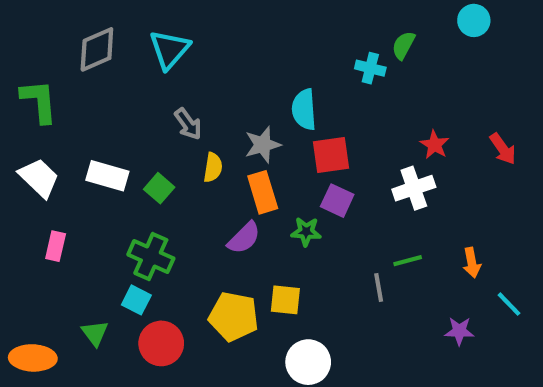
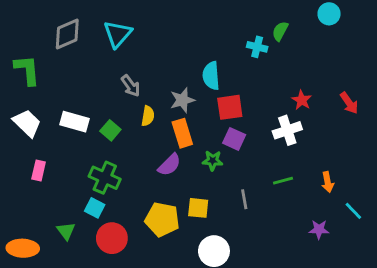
gray line: (379, 288) -> (244, 199), moved

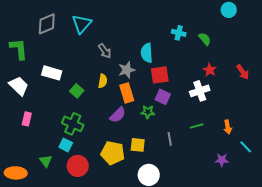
green semicircle: (280, 31) -> (205, 39), moved, turned 112
gray arrow: (131, 86) -> (105, 51), moved
white rectangle: (75, 122) -> (52, 73), moved

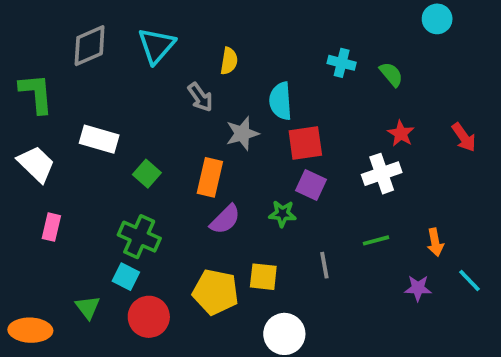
yellow semicircle: (103, 81) -> (229, 61), moved
orange rectangle: (127, 93) -> (210, 177), moved, turned 30
purple star: (222, 160) -> (418, 288), moved

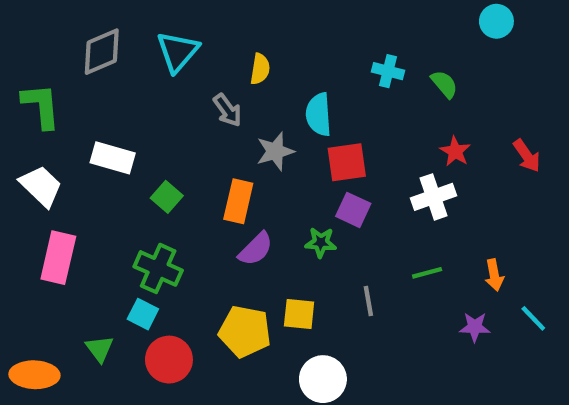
pink rectangle: (51, 227) -> (58, 258), size x1.6

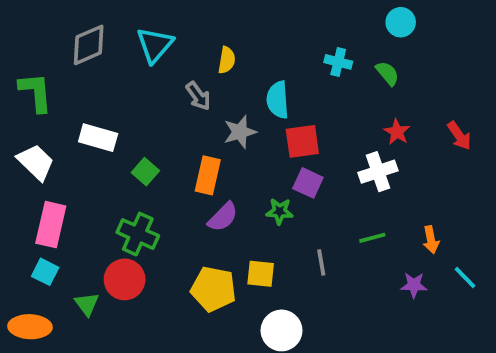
cyan circle: (496, 21) -> (401, 22), moved
cyan square: (143, 314) -> (45, 272), moved
red circle: (169, 360) -> (125, 279), moved

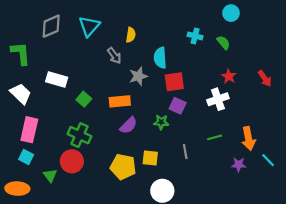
orange rectangle: (208, 175) -> (120, 101), turned 72
orange arrow: (431, 240) -> (248, 138), size x1.5

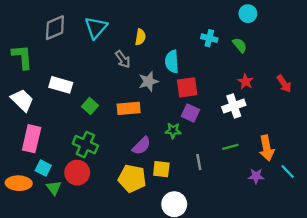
purple semicircle: (129, 125) -> (141, 146), moved
cyan square: (26, 157) -> (43, 168), moved
orange ellipse: (17, 189) -> (19, 183), moved

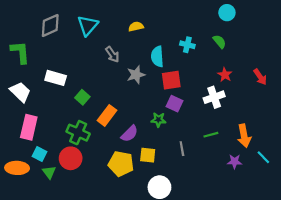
yellow semicircle: (140, 37) -> (136, 27), moved, turned -112
cyan cross: (209, 38) -> (187, 45), moved
orange rectangle: (129, 108) -> (107, 115), moved, turned -48

